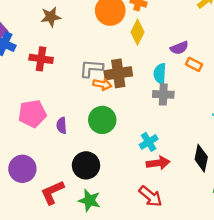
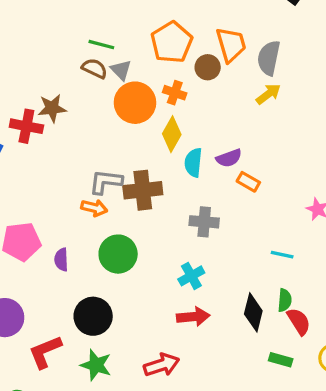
red cross: (41, 59) -> (26, 126), moved
cyan semicircle: (160, 74) -> (193, 163), moved
orange arrow: (102, 84) -> (94, 208), moved
cyan cross: (149, 142) -> (191, 276), moved
red arrow: (150, 196) -> (162, 365), moved, turned -60

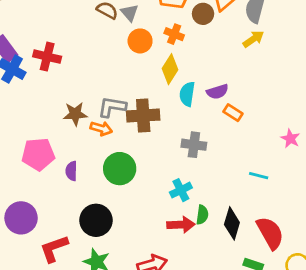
orange circle: (135, 103) -> (140, 41), size x0.7
brown star: (52, 108) -> (75, 114), moved
green semicircle: (285, 300) -> (202, 215), moved
red semicircle: (299, 321) -> (270, 233), size x1.4

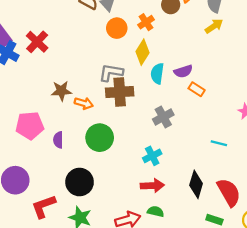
orange cross: (174, 34) -> (146, 22), turned 35
red cross: (47, 57) -> (37, 42), turned 30
gray L-shape: (112, 107) -> (111, 73), moved
gray cross: (194, 145) -> (163, 117), turned -36
green semicircle: (202, 215) -> (156, 211), moved, turned -84

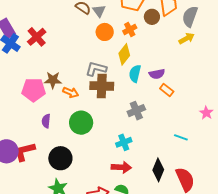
pink pentagon: (30, 126) -> (34, 90), moved
red L-shape: (44, 206) -> (25, 152), moved

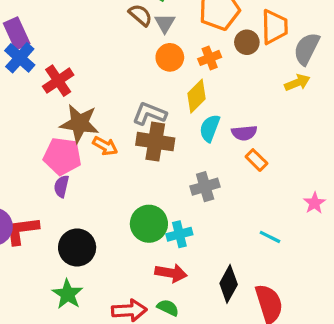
red cross: (37, 37) -> (58, 81), moved
brown star: (53, 80) -> (79, 123), size x1.4
pink pentagon: (34, 90) -> (62, 156), moved
green circle: (81, 123) -> (149, 224), moved

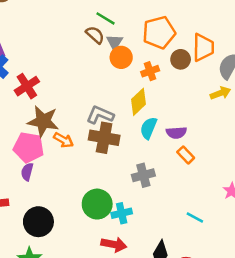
orange circle: (170, 57) -> (121, 57), moved

